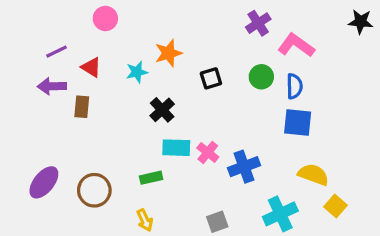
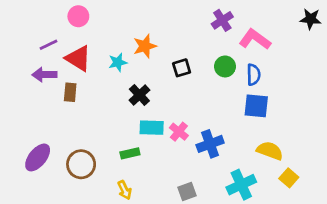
pink circle: (105, 18) -> (78, 16), moved
red triangle: (91, 67) -> (78, 58), size x1.5

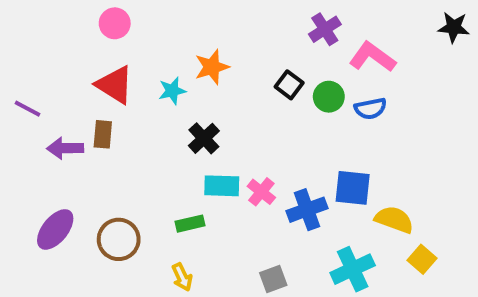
purple line: (48, 45) -> (27, 109), moved, turned 54
black square: (182, 68) -> (289, 85), moved, turned -36
purple arrow: (44, 75) -> (65, 148), moved
blue semicircle: (254, 75) -> (370, 109), turned 80
blue square: (256, 106) -> (353, 188), moved

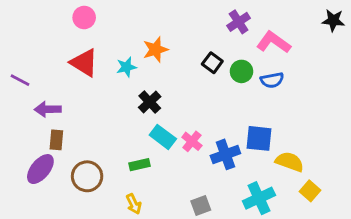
brown rectangle: (103, 134) -> (56, 140), moved
cyan rectangle: (222, 186) -> (163, 137), turned 35

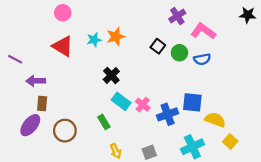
cyan star: (126, 67) -> (94, 40), moved
green rectangle: (139, 165) -> (104, 122), turned 72
yellow arrow: (134, 204) -> (116, 151), moved

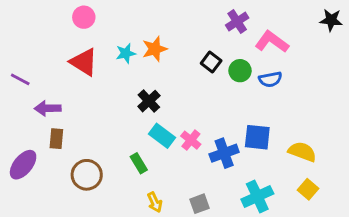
yellow semicircle: (215, 120) -> (302, 152), moved
purple ellipse: (30, 125) -> (23, 165), moved

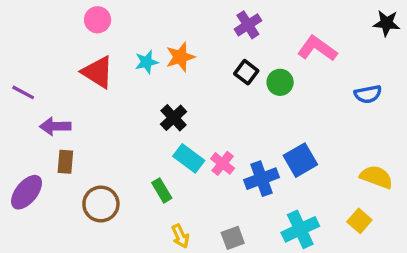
purple cross: (237, 22) -> (248, 25), moved
blue semicircle: (270, 79) -> (368, 94), moved
blue square: (257, 137) -> (300, 160), turned -36
yellow semicircle: (302, 152) -> (376, 177), moved

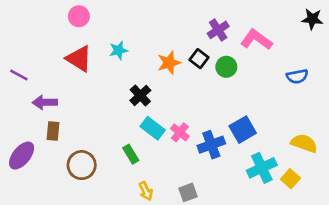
purple cross: (248, 25) -> (218, 30), moved
orange star: (180, 57) -> (169, 63), moved
cyan cross: (300, 229) -> (262, 168), moved

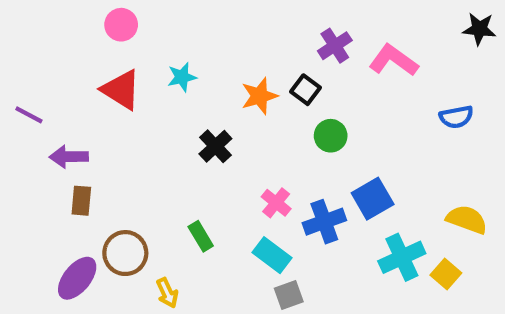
green circle: (226, 67) -> (331, 136), moved
cyan rectangle: (153, 128) -> (272, 255), moved
purple ellipse: (22, 156) -> (77, 278), moved
yellow arrow: (146, 191) -> (167, 293), moved

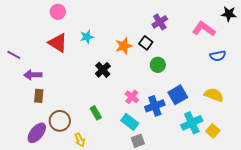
pink L-shape: (393, 60) -> (204, 29), moved
yellow semicircle: (467, 220) -> (214, 95), moved

